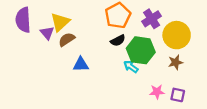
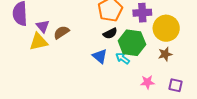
purple cross: (152, 19) -> (142, 13), turned 30
yellow triangle: (60, 22) -> (39, 42), moved, turned 30
blue triangle: (81, 64) -> (100, 56), moved, turned 42
purple square: (178, 95) -> (175, 85), moved

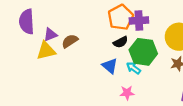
purple cross: (142, 13) -> (139, 21), moved
purple triangle: (43, 26) -> (50, 35), turned 48
pink star: (147, 82) -> (127, 93), moved

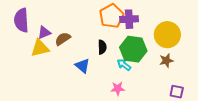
black semicircle: (121, 42) -> (102, 47), moved, turned -64
blue triangle: (110, 66) -> (82, 66), moved

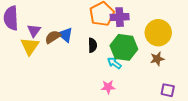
purple triangle: (44, 33) -> (34, 31), turned -32
yellow triangle: (40, 48) -> (30, 46), turned -42
blue triangle: (82, 66) -> (65, 35), moved

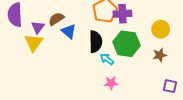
yellow circle: (158, 33) -> (161, 29), size x0.7
brown semicircle: (53, 37) -> (56, 19), moved
black semicircle: (92, 45) -> (96, 42), size x1.5
cyan arrow: (114, 63) -> (107, 59), moved

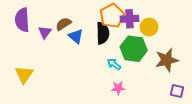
yellow circle: (161, 29) -> (149, 27), moved
black semicircle: (96, 42) -> (103, 33), moved
yellow triangle: (34, 43) -> (24, 75), moved
brown star: (160, 55) -> (167, 60), size x1.6

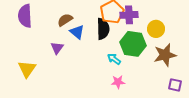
yellow circle: (149, 27) -> (156, 29), moved
purple triangle: (45, 32) -> (57, 48), moved

